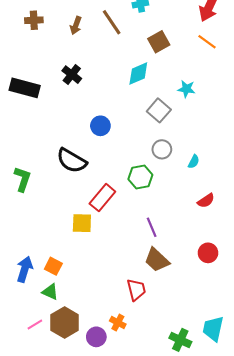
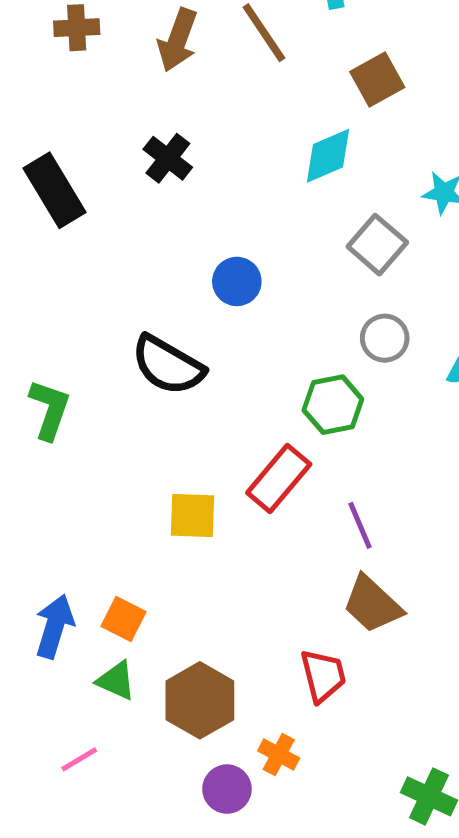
brown arrow: (76, 25) -> (178, 40), size x1.4
black rectangle: (25, 88) -> (55, 190), turned 44
red rectangle: (102, 198) -> (279, 479), moved
brown hexagon: (65, 323) -> (200, 700), moved

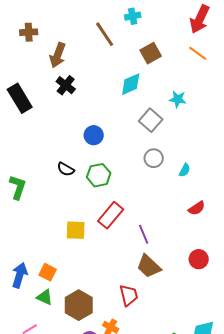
brown arrow: (178, 40) -> (58, 55), moved
black semicircle: (168, 365) -> (66, 169), size x0.6
green hexagon: (333, 405) -> (99, 175), moved

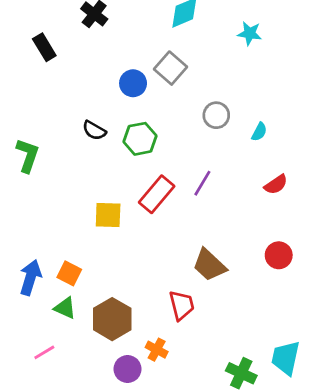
black rectangle: (20, 98) -> (44, 47), moved, size x0.7
gray square: (151, 120) -> (170, 68), moved
purple line: (144, 234) -> (202, 183), moved, turned 54

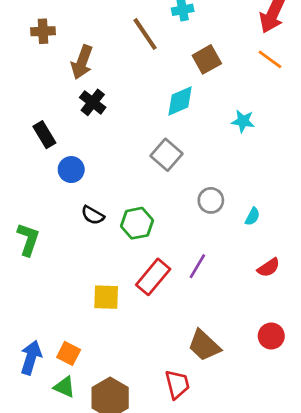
blue circle: (133, 83) -> (71, 170), moved

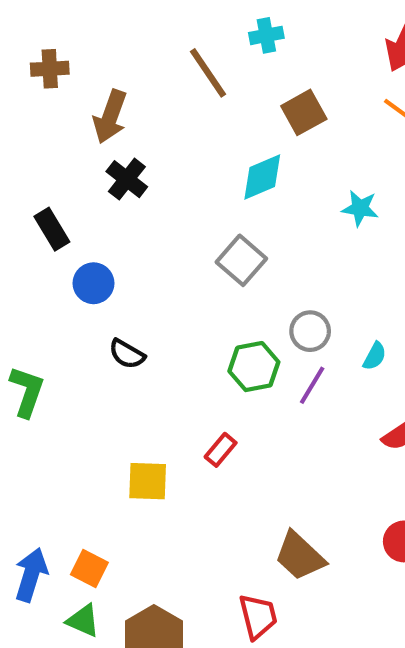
green hexagon: (137, 223) -> (254, 367), moved
purple line: (197, 266) -> (312, 385), moved
red rectangle: (153, 277) -> (221, 450), size x0.6

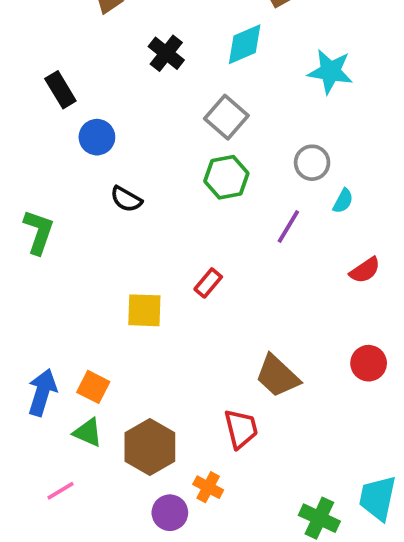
black cross: (127, 179) -> (166, 53), moved
cyan star: (360, 208) -> (330, 72), size x1.4
gray circle: (310, 331) -> (312, 163), moved
green hexagon: (254, 367) -> (226, 177), moved

